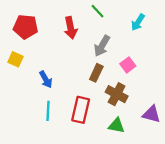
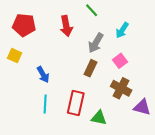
cyan arrow: (138, 22) -> (122, 30), moved
brown cross: (117, 94) -> (121, 88), moved
green triangle: (117, 126) -> (99, 118), moved

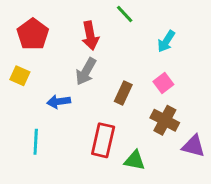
red pentagon: (24, 25) -> (33, 34), turned 30
gray arrow: (96, 43) -> (86, 71), moved
blue arrow: (43, 75) -> (59, 102), turned 112
cyan line: (45, 104) -> (36, 142), moved

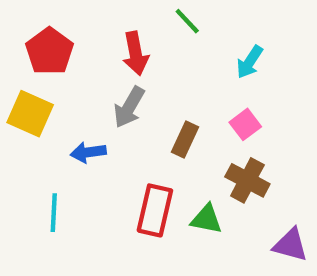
yellow square: (20, 76) -> (30, 114), size x1.5
purple triangle: (194, 146) -> (290, 245), moved
green triangle: (135, 160) -> (207, 219), moved

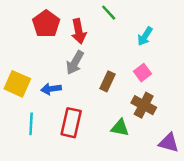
red pentagon: (49, 51) -> (46, 24), moved
yellow square: (30, 114) -> (17, 84), moved
red rectangle: (155, 210) -> (71, 123), moved

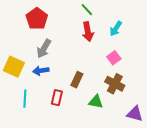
red arrow: (79, 31) -> (88, 32), moved
gray arrow: (75, 63) -> (44, 49), moved
brown rectangle: (107, 81) -> (77, 80), moved
red rectangle: (71, 123) -> (57, 98), size x0.7

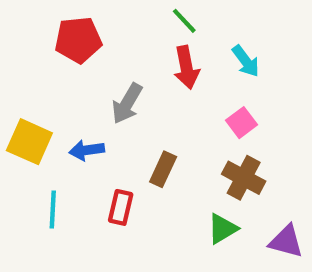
red pentagon: (37, 19) -> (78, 40), turned 30
cyan arrow: (116, 29) -> (246, 61), turned -70
gray arrow: (44, 49) -> (127, 104), moved
green triangle: (96, 102) -> (222, 229), moved, turned -42

